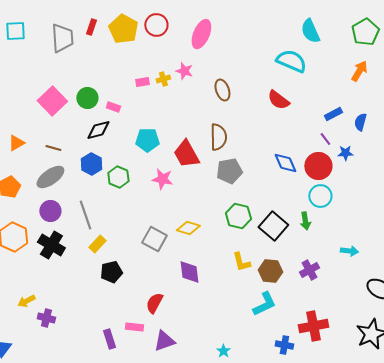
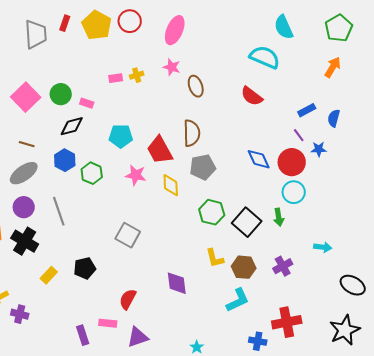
pink star: (184, 71) -> (172, 67), moved
yellow diamond: (188, 228) -> (171, 185), moved, turned 70
yellow rectangle: (97, 244) -> (49, 275), moved
purple diamond: (189, 272) -> (177, 283), moved

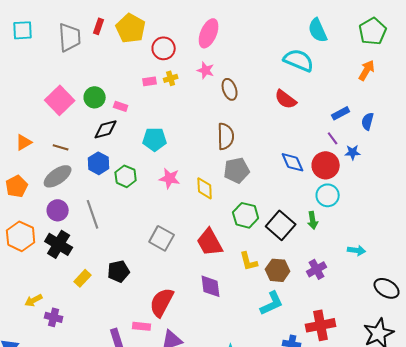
red circle: (130, 21) -> (164, 48), moved
red trapezoid: (160, 150) -> (210, 242), moved
red semicircle: (128, 299) -> (162, 302), size x1.4

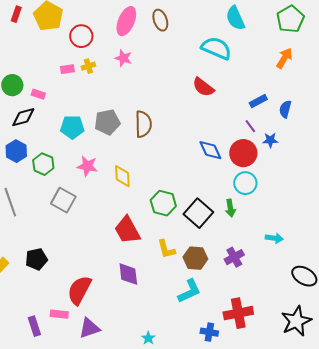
brown ellipse: (230, 89) -> (160, 20), moved
gray pentagon: (237, 170) -> (107, 122), moved
gray square: (162, 238) -> (63, 200), moved

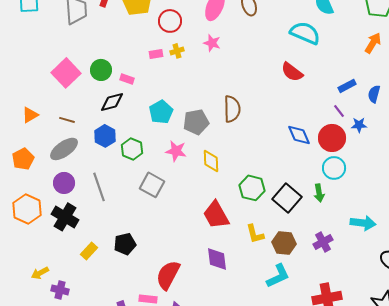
gray pentagon: (107, 122) -> (196, 122), moved
cyan pentagon: (72, 127) -> (161, 112), turned -30
cyan arrow: (274, 238) -> (363, 223), size x1.4

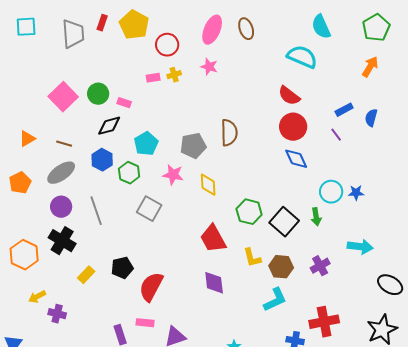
cyan pentagon: (161, 112) -> (146, 144), moved
blue star: (359, 125) -> (356, 193), moved
red circle: (332, 138) -> (293, 127), moved
orange hexagon: (27, 209) -> (24, 255), moved
red semicircle: (168, 275) -> (151, 287), moved

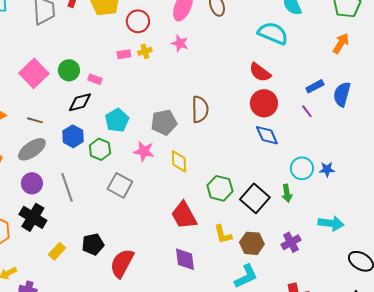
blue semicircle: (371, 118) -> (342, 94), size x1.4

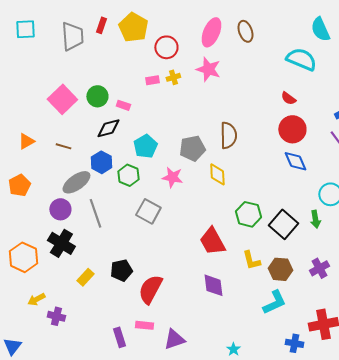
pink star: (180, 43) -> (208, 69), size x1.4
red semicircle: (260, 72) -> (288, 98), size x0.7
gray ellipse: (32, 149) -> (76, 182), moved
yellow diamond: (179, 161) -> (217, 174), moved

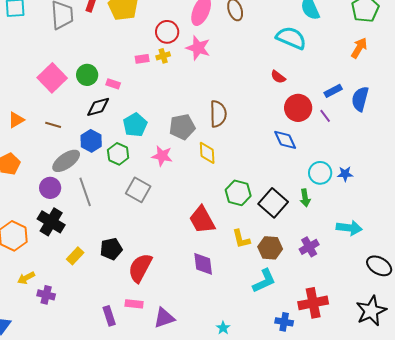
red circle: (166, 47) -> (167, 32), moved
red circle: (292, 129) -> (298, 108), moved

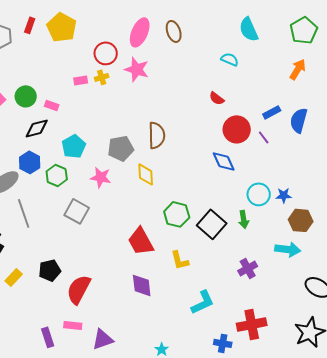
cyan semicircle: (291, 38) -> (230, 59), size x0.6
brown hexagon: (270, 248) -> (301, 220), moved

